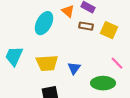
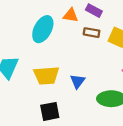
orange triangle: (68, 11) -> (71, 15), turned -32

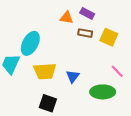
cyan ellipse: (43, 29) -> (30, 43), moved
black square: (50, 111) -> (48, 103), turned 30

